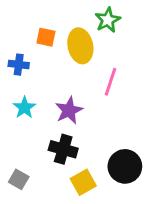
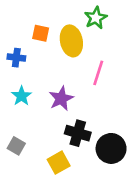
black cross: (63, 149) -> (78, 133), moved
gray square: (19, 179) -> (16, 146), moved
yellow square: (83, 182) -> (59, 163), moved

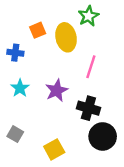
orange square: (41, 33) -> (38, 30), turned -35
black cross: (78, 133) -> (88, 108), moved

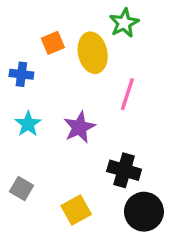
black cross: (88, 108) -> (124, 170), moved
black circle: (103, 136) -> (144, 212), moved

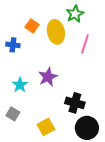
orange square: (53, 43) -> (32, 26), turned -32
pink line: (127, 94) -> (85, 44), moved
cyan star: (28, 124) -> (20, 85), moved

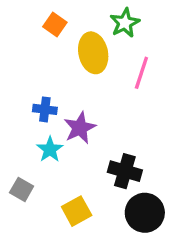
orange square: (32, 26) -> (55, 25), moved
blue cross: (13, 45) -> (45, 109), moved
cyan star: (20, 85) -> (50, 149), moved

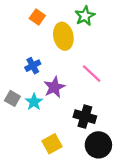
pink line: (141, 73) -> (92, 74), moved, turned -65
blue cross: (45, 109) -> (33, 66), moved, turned -35
gray square: (22, 189) -> (12, 98), moved

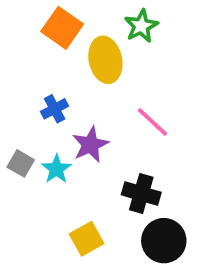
orange square: (37, 17) -> (62, 28), size x1.5

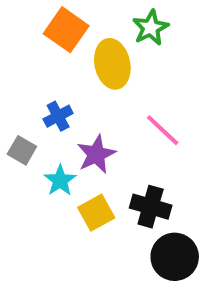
gray square: (21, 163) -> (22, 150), moved
yellow square: (87, 239) -> (96, 213), moved

